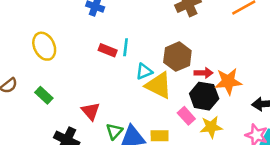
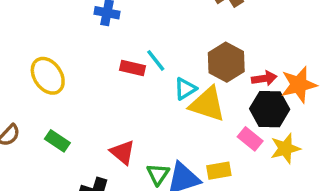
cyan line: (126, 47) -> (156, 60), turned -36

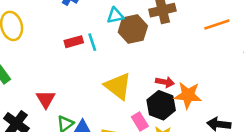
brown hexagon: (226, 62) -> (133, 29), moved
red rectangle: (132, 68) -> (74, 42), turned -48
cyan triangle: (185, 89) -> (115, 16), moved

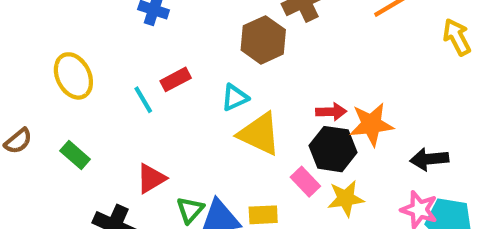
cyan triangle: (115, 16) -> (235, 97), moved
cyan line: (92, 42) -> (143, 100), moved
red triangle: (46, 99) -> (151, 178), turned 42

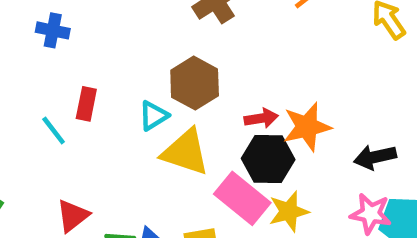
brown hexagon: (263, 40) -> (195, 83), moved
red rectangle: (176, 79) -> (86, 104), turned -44
pink rectangle: (305, 182) -> (242, 198), size x1.6

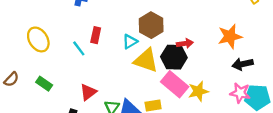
orange star: (307, 127) -> (230, 36), moved
black hexagon: (268, 159) -> (174, 57), moved

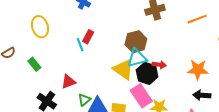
cyan triangle: (130, 42) -> (137, 58), moved, size x1.5
cyan line: (79, 48) -> (80, 45), moved

